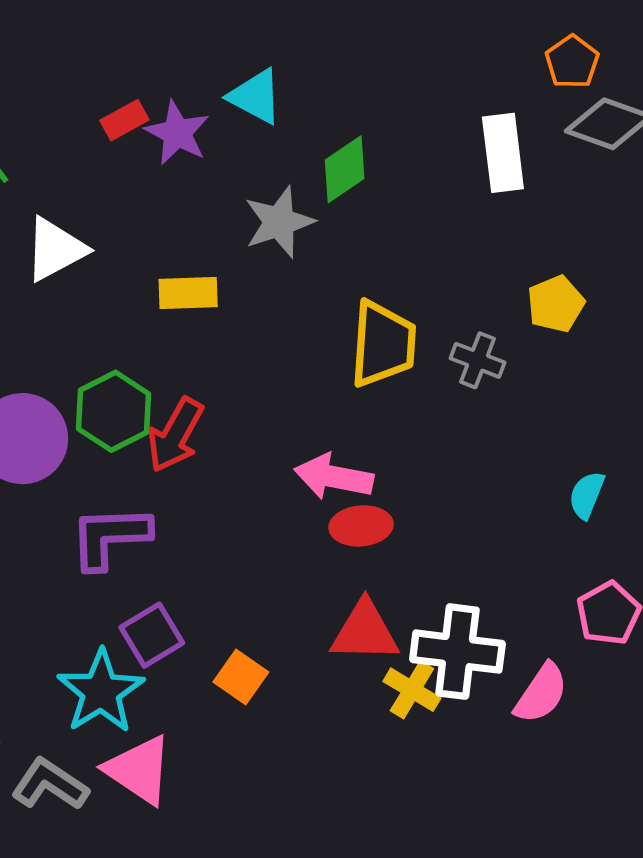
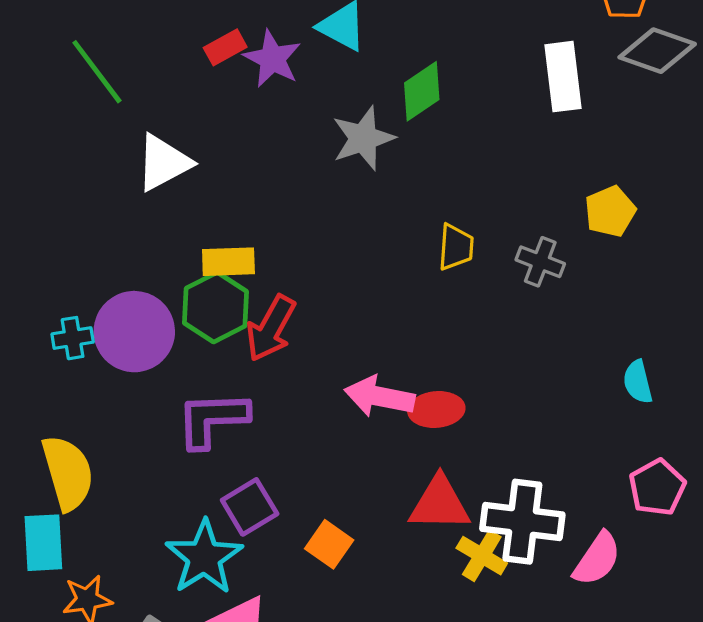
yellow rectangle: (188, 293) -> (228, 262), moved
yellow trapezoid: (383, 344) -> (456, 247), size x0.6
pink arrow: (334, 477) -> (379, 397), moved
cyan semicircle: (587, 495) -> (638, 382), turned -36

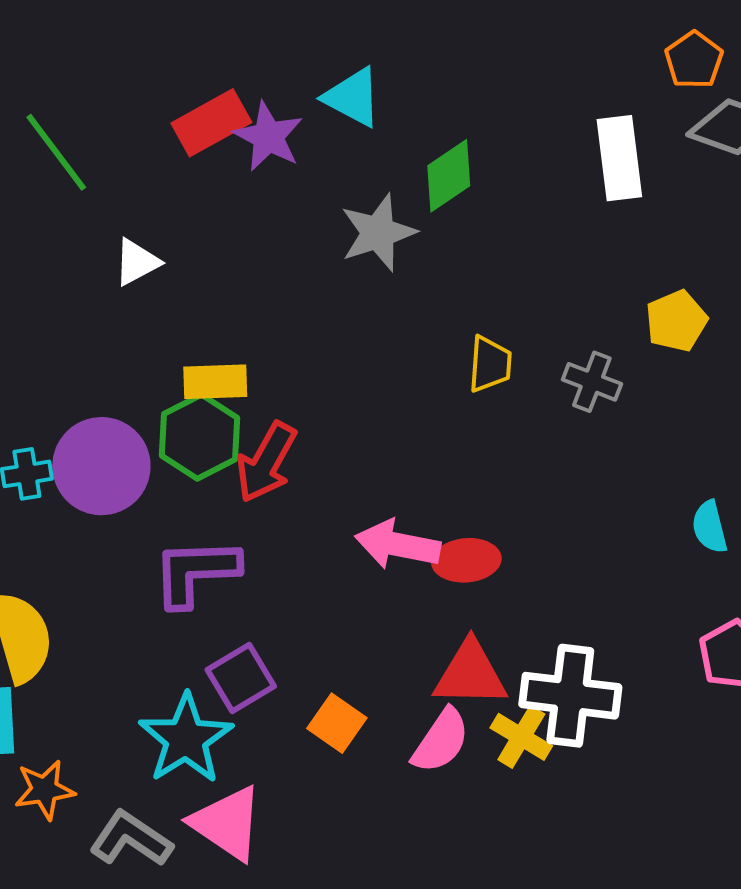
red rectangle: (225, 47) -> (211, 123), size x1.5
white triangle: (164, 163) -> (137, 262), size x0.7
pink semicircle: (597, 559) -> (441, 741), moved

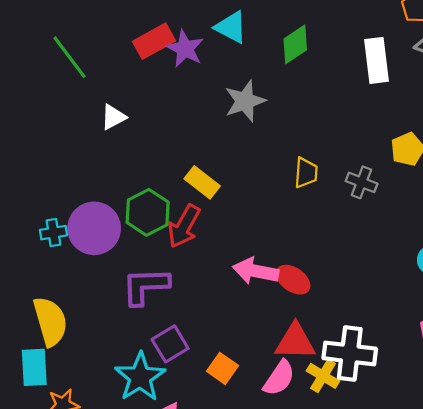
green diamond: (449, 176) -> (295, 44), moved
yellow rectangle: (215, 382) -> (202, 182), moved, turned 40
red ellipse: (466, 560) -> (293, 280), turned 40

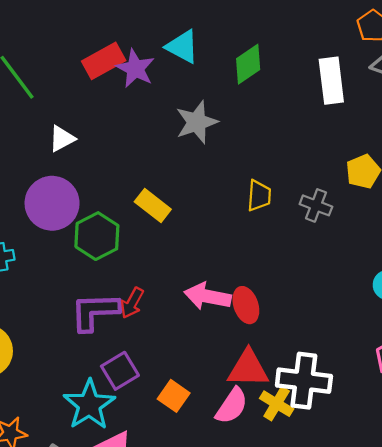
red arrow: (184, 226) -> (132, 303), moved, size x0.7
purple circle: (94, 228) -> (52, 203), moved
red ellipse: (293, 280) -> (246, 305), turned 36

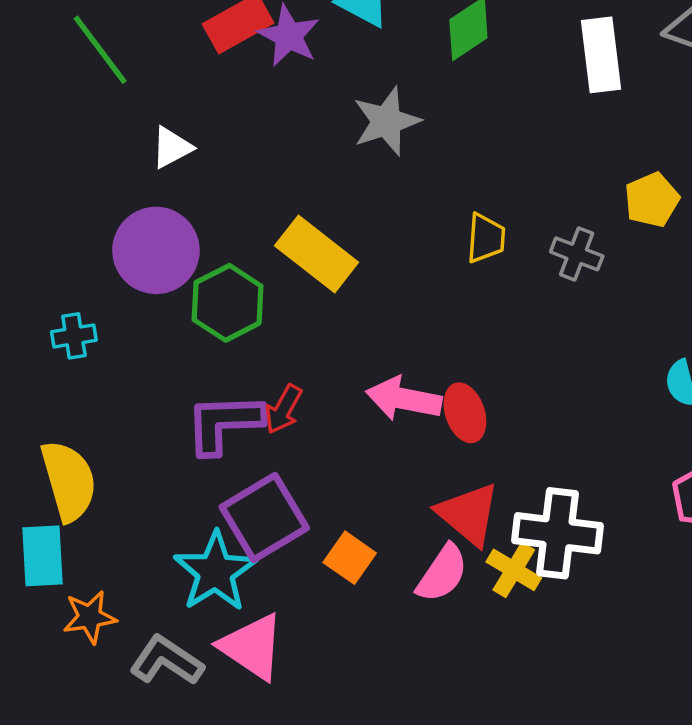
yellow rectangle: (153, 205) -> (317, 254), size x1.4
red triangle: (248, 369) -> (468, 514), turned 39
purple square: (120, 371) -> (264, 518), size x1.4

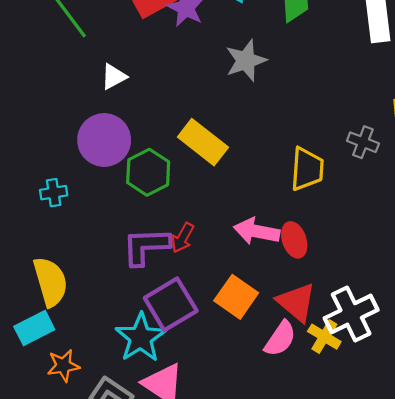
yellow trapezoid: (486, 238) -> (307, 169), moved, size x1.4
white cross: (557, 533) -> (351, 314), turned -33
cyan rectangle: (43, 556) -> (34, 328), turned 66
orange square: (350, 558) -> (236, 297), moved, size x1.4

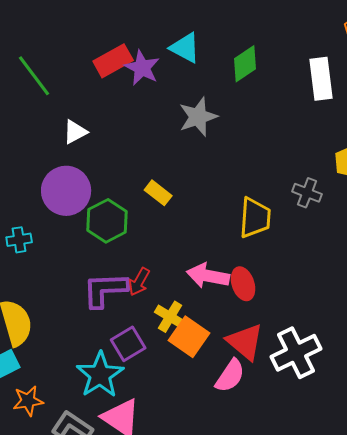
yellow rectangle: (203, 142) -> (158, 193), size x0.6
purple square: (171, 304) -> (128, 344), size x0.7
yellow cross: (324, 337) -> (170, 317), moved

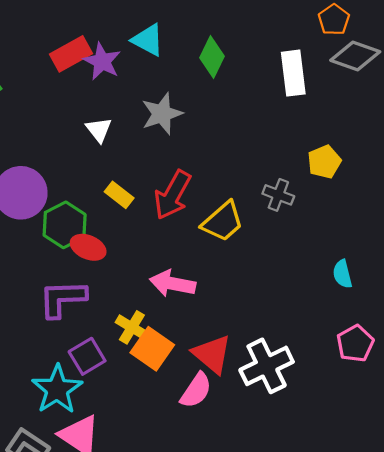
green diamond: (245, 64) -> (212, 57), turned -30
white triangle: (75, 132) -> (99, 130), moved, turned -40
yellow trapezoid: (255, 218) -> (223, 222), turned 45
red arrow: (139, 282) -> (173, 195), moved, size x1.6
red ellipse: (243, 284) -> (88, 247), moved, turned -48

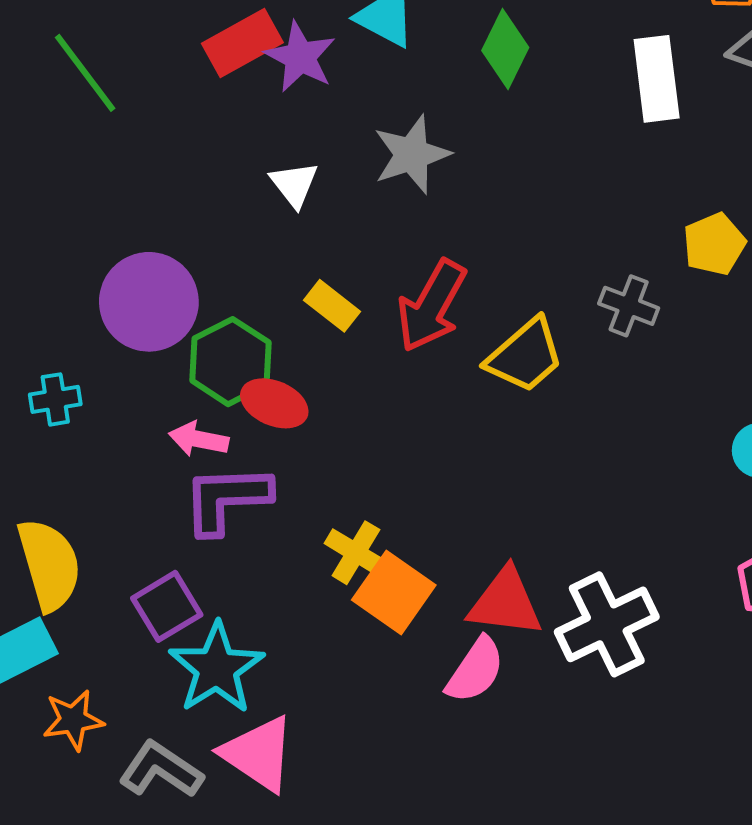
pink arrow: (173, 284) -> (199, 439), moved, size x0.7
red triangle: (212, 354) -> (505, 602), turned -33
purple square: (87, 356) -> (167, 606), moved

